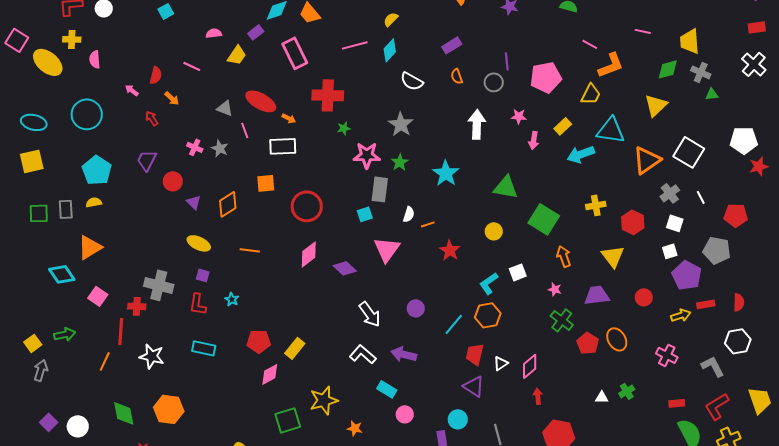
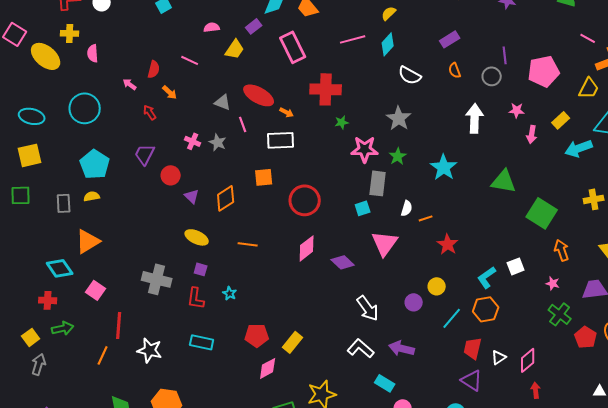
green square: (39, 213) -> (21, 195), moved
yellow circle: (494, 231) -> (437, 286), moved
red cross: (137, 306) -> (48, 300), moved

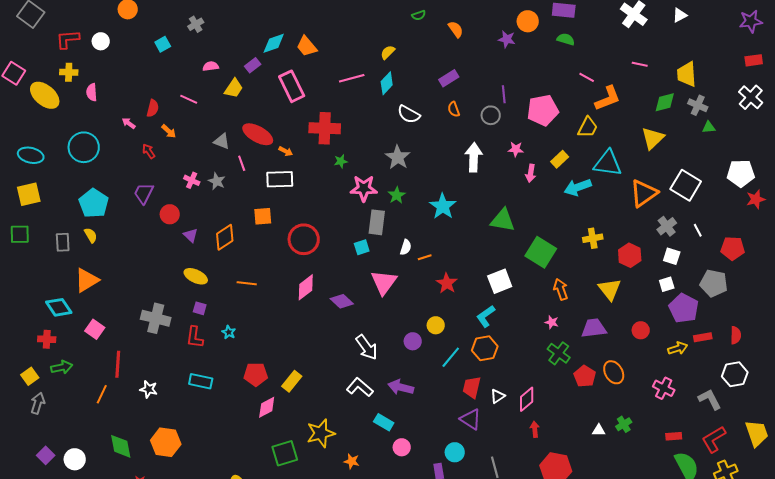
yellow semicircle: (92, 196) -> (91, 235), turned 70
white square: (516, 266) -> (500, 281), moved, size x1.4
white star: (150, 350) -> (149, 389), size x0.7

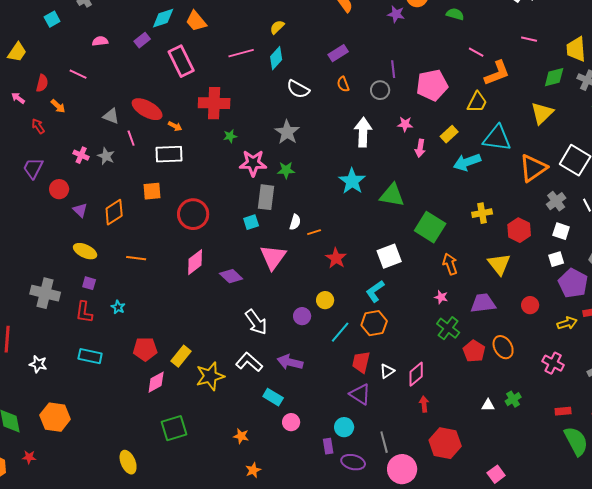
yellow trapezoid: (234, 88) -> (17, 52), moved
green star: (397, 195) -> (286, 170), turned 30
cyan star: (443, 206) -> (352, 181), moved
yellow star: (321, 433) -> (210, 376), moved

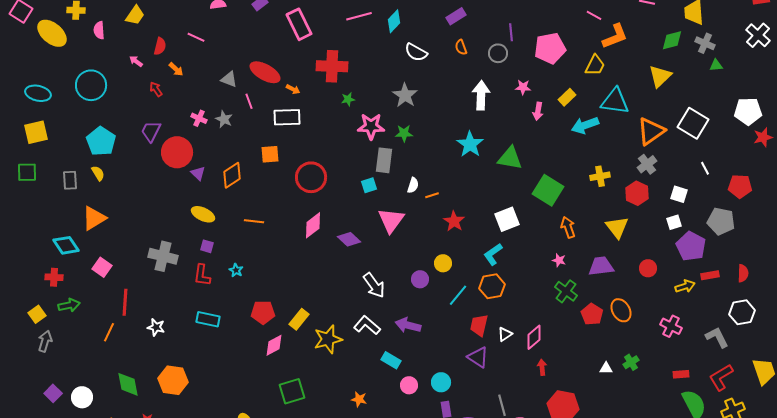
red circle: (59, 189) -> (177, 152), size x1.6
gray cross: (556, 201) -> (647, 164), moved
cyan circle: (344, 427) -> (441, 382), moved

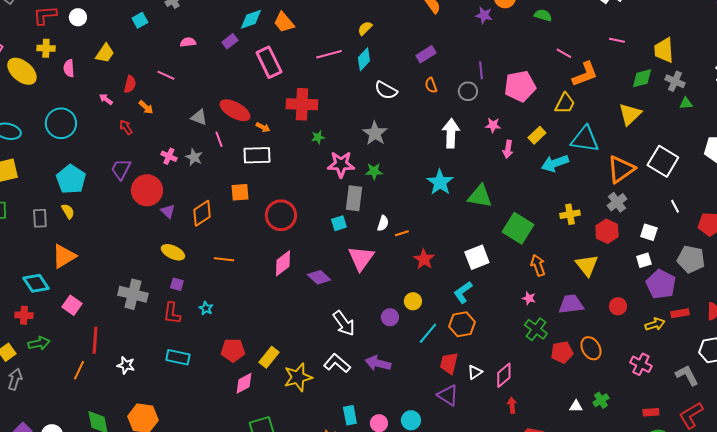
red pentagon: (592, 314) -> (562, 352), turned 30
cyan rectangle: (391, 360) -> (350, 415), moved, turned 48

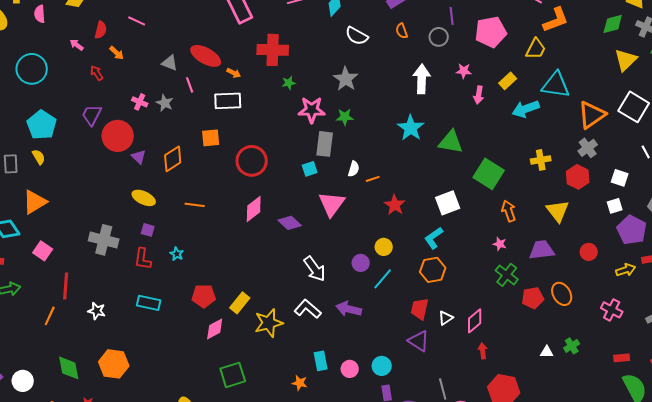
yellow triangle: (630, 114) -> (626, 60), moved
cyan line: (428, 333) -> (383, 279), moved

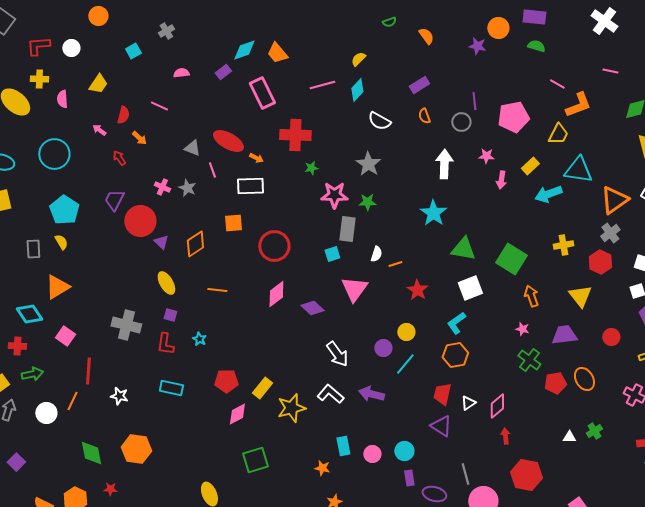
green triangle: (451, 142) -> (463, 249), moved
yellow ellipse: (144, 198) -> (166, 283), turned 35
white circle: (23, 381) -> (46, 413), moved

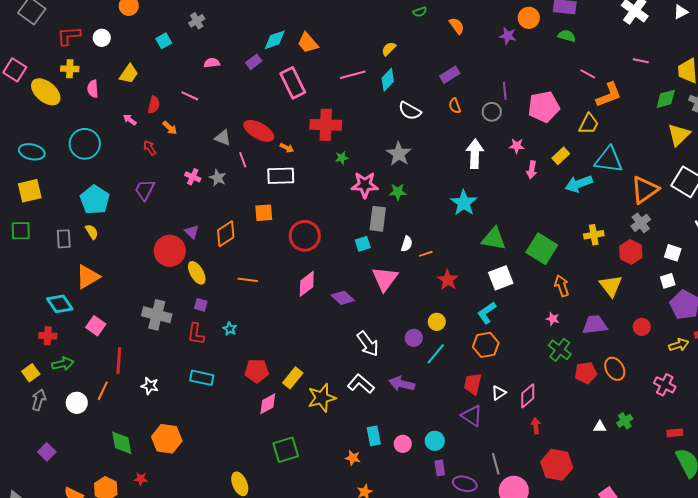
red circle: (140, 221) -> (170, 251), moved

